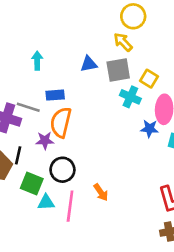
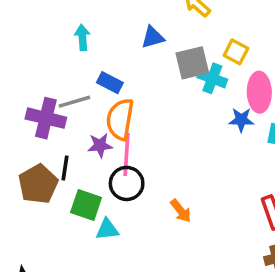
gray square: (118, 70) -> (192, 63), moved
blue rectangle: (55, 95) -> (110, 83), turned 36
gray line: (28, 107) -> (74, 102), turned -30
pink line: (70, 206) -> (126, 155), moved

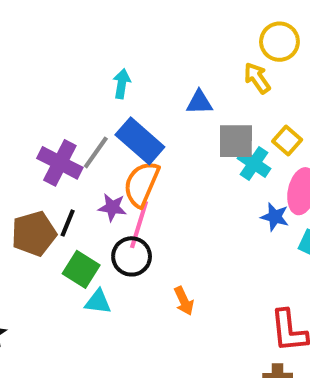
blue rectangle: (110, 83) -> (140, 141), size x1.6
gray line: (74, 102) -> (96, 152), turned -52

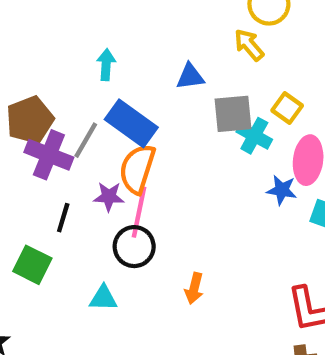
brown pentagon: (34, 234) -> (30, 120), moved
green square: (81, 269) -> (32, 265), moved
orange arrow: (184, 301) -> (194, 288), turned 44

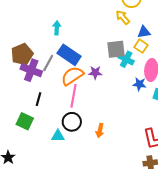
blue triangle: (190, 77) -> (144, 32), moved
orange semicircle: (137, 169) -> (72, 76), turned 40
purple star: (109, 197) -> (95, 73), moved
black circle: (134, 247) -> (72, 122), moved

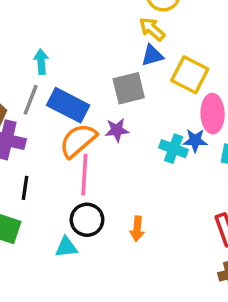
blue triangle: (144, 32) -> (152, 55), moved
yellow square: (141, 46) -> (190, 75), size x1.5
gray square: (116, 49) -> (129, 88), moved
cyan cross: (126, 59) -> (174, 149), moved
gray line: (48, 63) -> (31, 100), moved

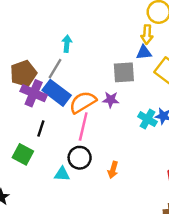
yellow arrow: (152, 29) -> (147, 34), turned -138
blue rectangle: (68, 105) -> (57, 93), moved

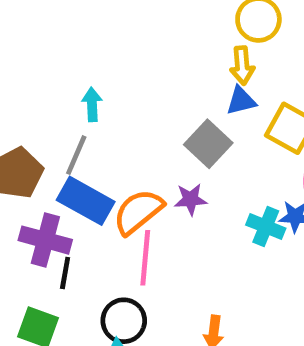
gray square: (124, 72) -> (208, 144), turned -35
purple cross: (34, 93) -> (45, 240), moved
black circle: (80, 158) -> (124, 321), moved

